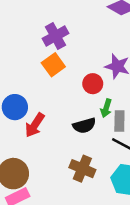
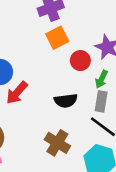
orange square: (53, 65) -> (57, 38), moved
green arrow: (106, 108) -> (101, 79), moved

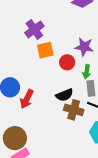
orange square: (57, 38) -> (45, 50), turned 30
brown cross: (57, 143) -> (74, 110), moved

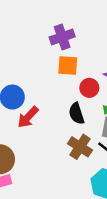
black semicircle: (65, 95) -> (76, 114), moved, turned 78

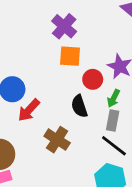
purple cross: (62, 37) -> (64, 26), turned -30
brown cross: (80, 147) -> (57, 140), moved

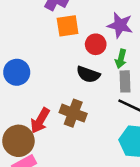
black semicircle: (79, 106) -> (88, 74), turned -40
red arrow: (29, 110) -> (40, 121), moved

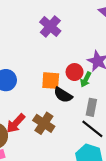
orange square: (68, 26) -> (51, 81), moved
green arrow: (121, 59) -> (86, 79), moved

